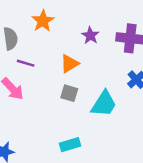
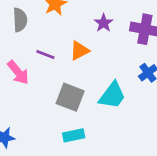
purple line: (26, 63) -> (45, 54), moved
gray square: (69, 93) -> (70, 97), moved, size x1.5

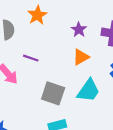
orange triangle: (80, 51) -> (81, 57), moved

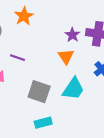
purple star: (79, 30) -> (72, 35), moved
orange triangle: (81, 57) -> (66, 57), turned -35

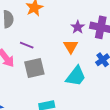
gray square: (39, 92) -> (34, 68), moved, turned -35

